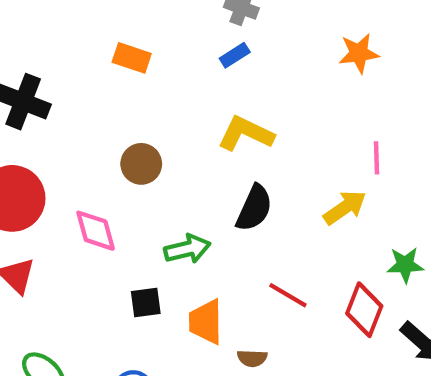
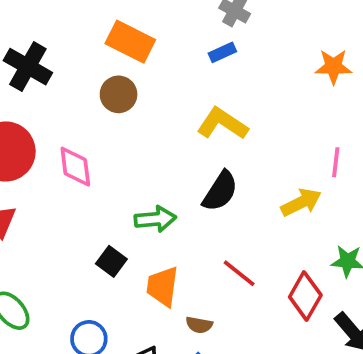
orange rectangle: (132, 58) -> (130, 42), size x1.4
brown circle: (141, 164) -> (119, 94), moved
pink diamond: (96, 231) -> (75, 167), moved
black square: (146, 302) -> (111, 261), turned 36

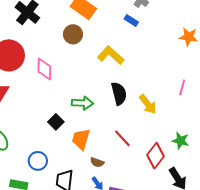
blue rectangle: (222, 52) -> (131, 21), turned 48
yellow L-shape: (222, 124) -> (111, 55), moved
black semicircle: (220, 191) -> (119, 94), turned -55
yellow arrow: (301, 202) -> (148, 104), moved, turned 70

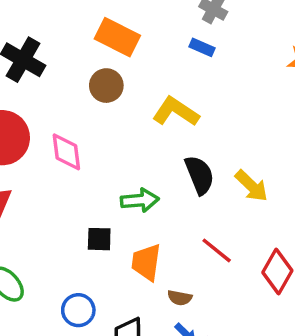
black square: (56, 122) -> (99, 239), turned -35

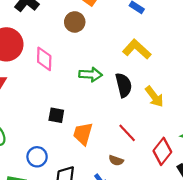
yellow L-shape: (176, 112) -> (137, 49), moved
green arrow: (140, 200) -> (91, 74), moved
brown semicircle: (180, 298) -> (116, 160), moved

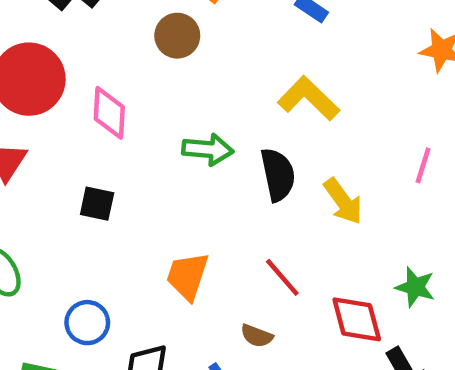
black square: (56, 115) -> (97, 204), moved
red diamond: (162, 151) -> (357, 319), turned -55

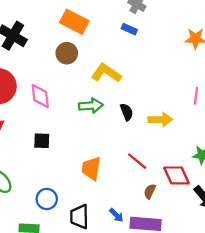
yellow L-shape: (309, 98) -> (106, 73), moved
black semicircle: (278, 175) -> (127, 112), size x0.7
yellow arrow: (343, 201) -> (160, 120), turned -45
brown semicircle: (257, 336) -> (150, 191), moved, turned 104

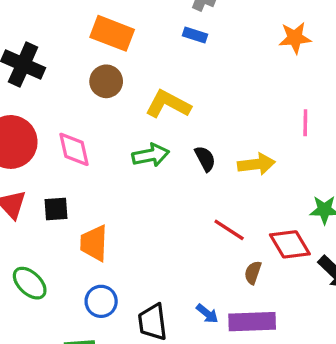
black square: (42, 141) -> (56, 209), moved
orange trapezoid: (91, 168) -> (94, 243), moved

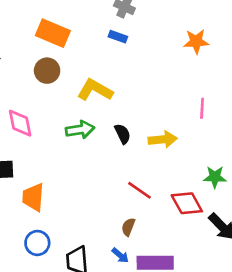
brown semicircle: (253, 273) -> (128, 227), moved

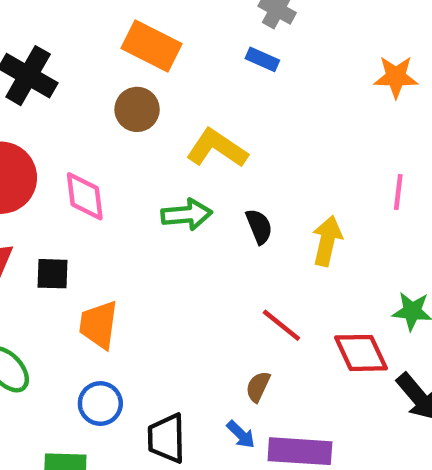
yellow arrow: (163, 139) -> (327, 241), turned -76

